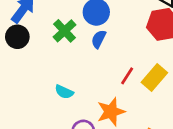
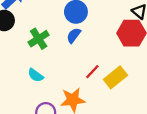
green cross: (65, 31) -> (39, 39), moved

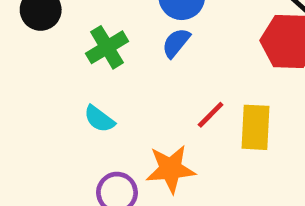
yellow rectangle: (115, 77) -> (255, 127), turned -50

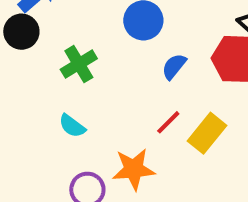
blue semicircle: (176, 43) -> (174, 66), moved
yellow rectangle: (255, 127) -> (207, 133), turned 36

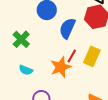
blue semicircle: (174, 66) -> (67, 28), size x1.5
orange star: (134, 169) -> (61, 67), moved

